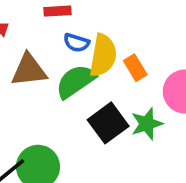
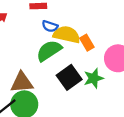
yellow semicircle: (103, 55) -> (67, 35), turned -88
brown triangle: (29, 70) -> (22, 82), moved

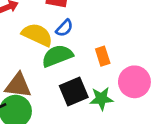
blue semicircle: (50, 26) -> (64, 28), turned -77
yellow semicircle: (67, 35) -> (37, 35), moved

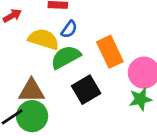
orange rectangle: (103, 56) -> (110, 52), size x1.6
green star: (101, 99) -> (140, 99), moved

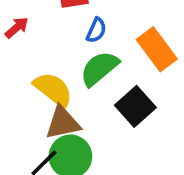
yellow semicircle: (44, 39) -> (53, 89), moved, turned 32

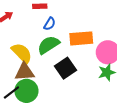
orange rectangle: (157, 49) -> (81, 38), turned -65

